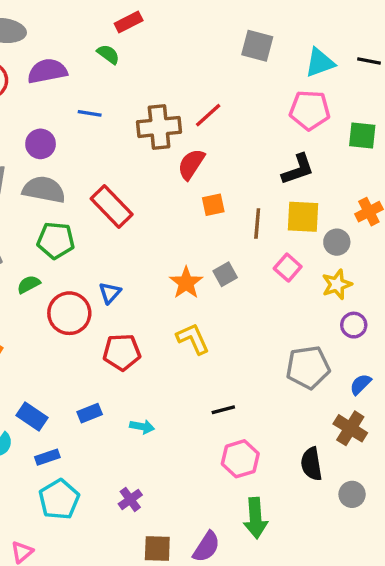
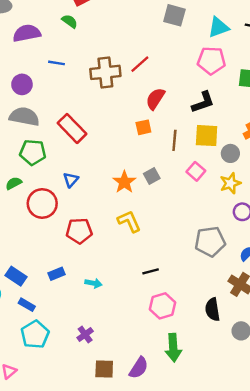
red semicircle: (191, 164) -> (155, 99), moved
blue triangle: (110, 293) -> (71, 180), moved
blue rectangle: (47, 457) -> (27, 305), turned 49

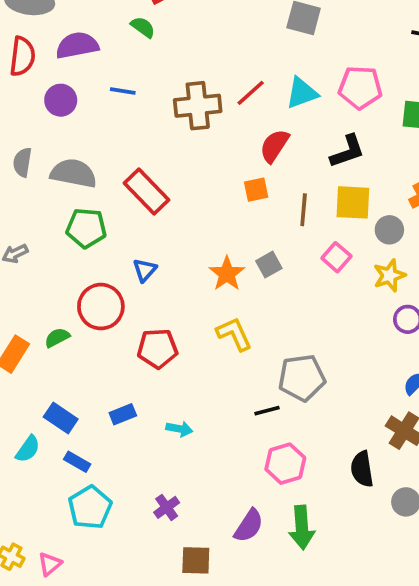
cyan triangle: (218, 27) -> (302, 93), moved
purple circle: (22, 84) -> (61, 100), moved
green semicircle: (14, 183) -> (57, 338), moved
gray pentagon: (210, 242) -> (302, 378), moved
purple semicircle: (139, 368) -> (249, 526), moved

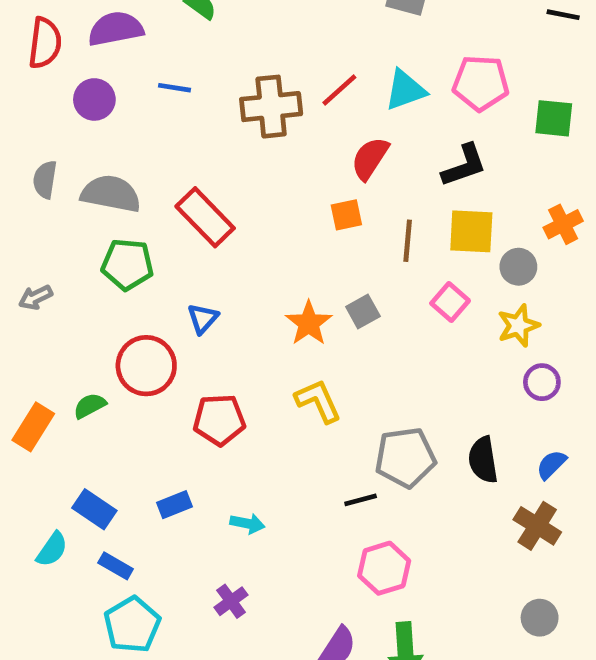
black semicircle: (362, 469) -> (483, 460), moved
purple cross: (167, 507) -> (231, 601), moved

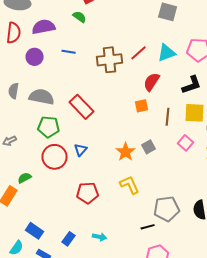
red circle: (146, 366) -> (55, 157), moved
green semicircle: (90, 406) -> (25, 178), moved
blue rectangle: (174, 505) -> (69, 239), moved, turned -32

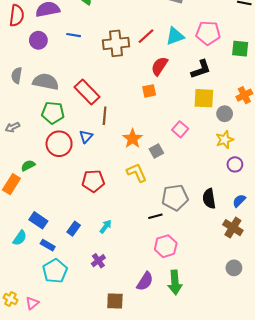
brown line: (168, 117) -> (105, 116), moved
pink square: (186, 143) -> (180, 129), moved
gray square: (149, 147) -> (156, 151), moved
cyan arrow: (100, 237) -> (106, 227), turned -64

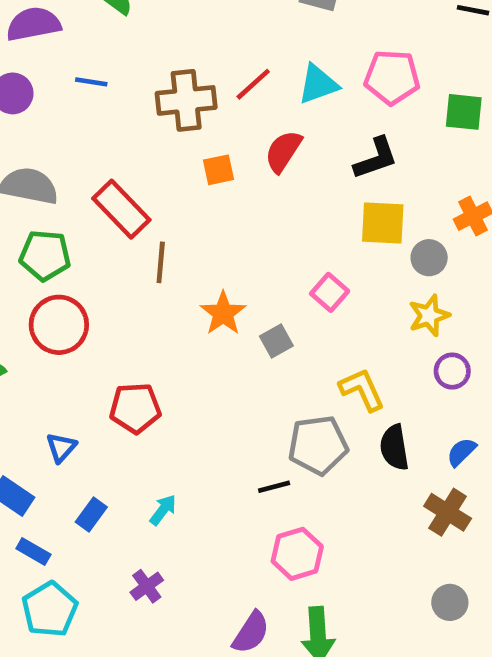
orange square: (149, 91) -> (219, 170), moved
blue triangle: (86, 137) -> (61, 447), moved
yellow L-shape: (137, 173) -> (362, 390), moved

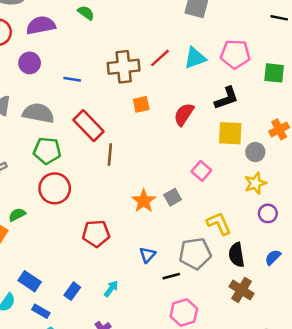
blue line: (91, 82) -> (72, 79), moved
red semicircle: (283, 151) -> (184, 114), moved
orange star: (223, 313) -> (144, 201), moved
blue triangle: (61, 447) -> (147, 255), moved
brown cross: (448, 512) -> (242, 290), moved

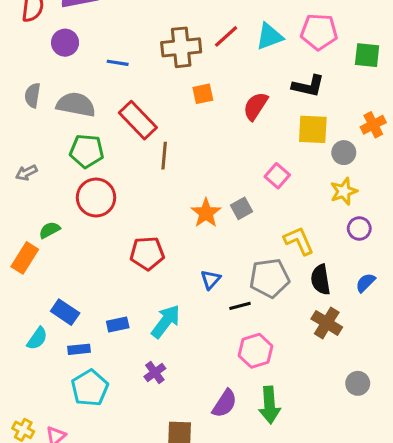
black L-shape: (226, 98) -> (308, 86), turned 32
cyan arrow: (111, 289) -> (166, 321), size x1.6
blue rectangle: (72, 291) -> (118, 324), turned 42
blue rectangle: (41, 311) -> (79, 349), turned -36

